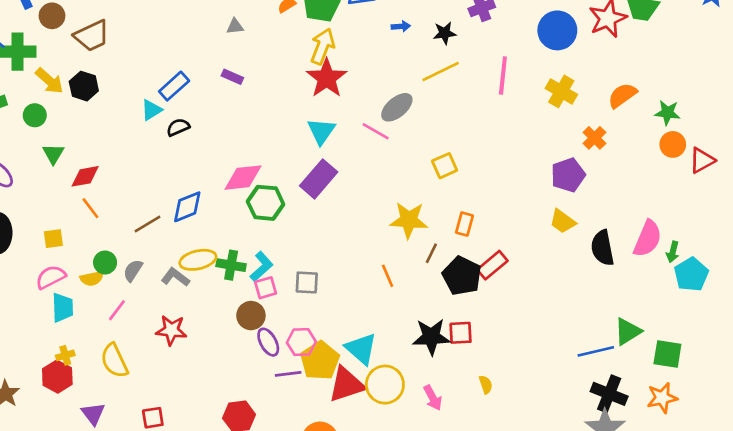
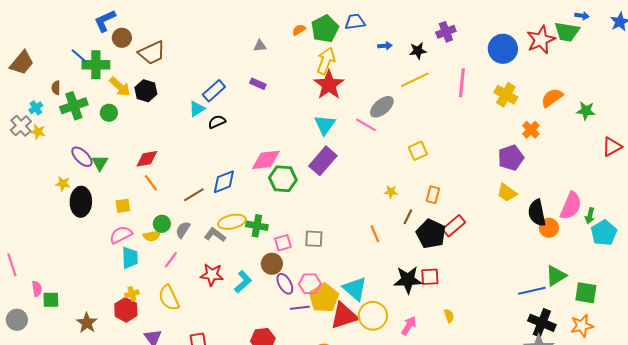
orange circle: (673, 144) -> (549, 228), moved
green triangle: (53, 154) -> (100, 163), moved
yellow star: (409, 220) -> (391, 192), size x0.5
cyan L-shape: (262, 266) -> (243, 282), moved
pink arrow: (433, 398) -> (409, 326), turned -120

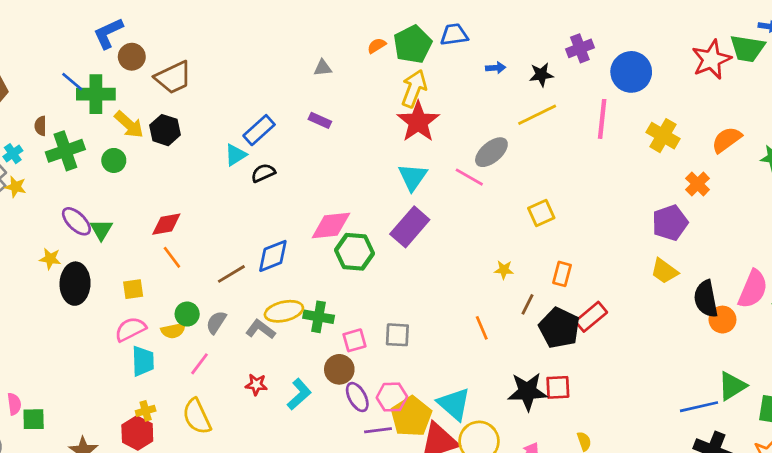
blue circle: (503, 49) -> (631, 72), moved
red star: (212, 275) -> (256, 385), size x0.7

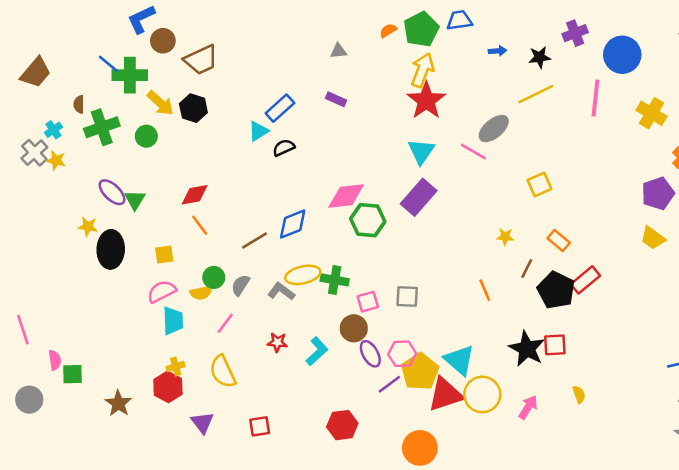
orange rectangle: (562, 274) -> (559, 241), turned -65
black star: (527, 391) -> (527, 349), turned 30
purple line: (378, 430) -> (389, 384), turned -30

